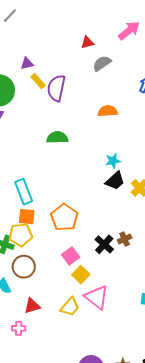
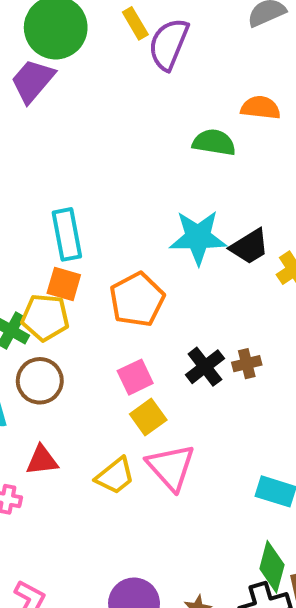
green semicircle: (57, 138) -> (214, 142), moved
cyan star: (113, 161) -> (198, 237), moved, size x1.8

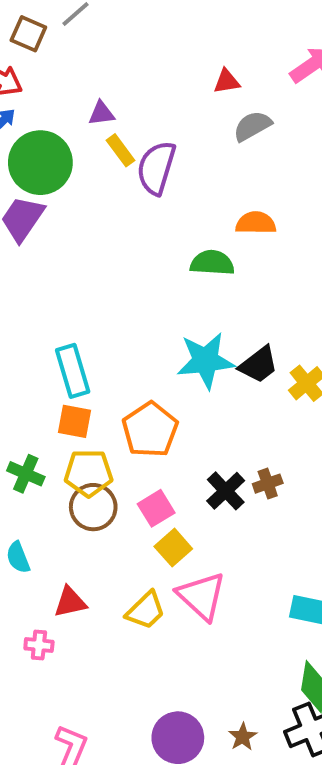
yellow pentagon: (45, 317) -> (89, 473), moved
brown circle: (40, 381) -> (93, 507), moved

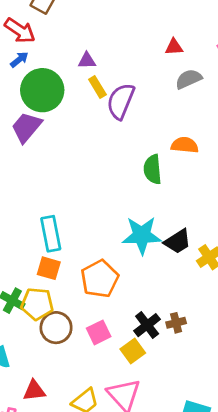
green semicircle: (212, 263) -> (153, 169), turned -104
yellow pentagon: (89, 473) -> (37, 304), moved
yellow square: (173, 548) -> (133, 351), moved

